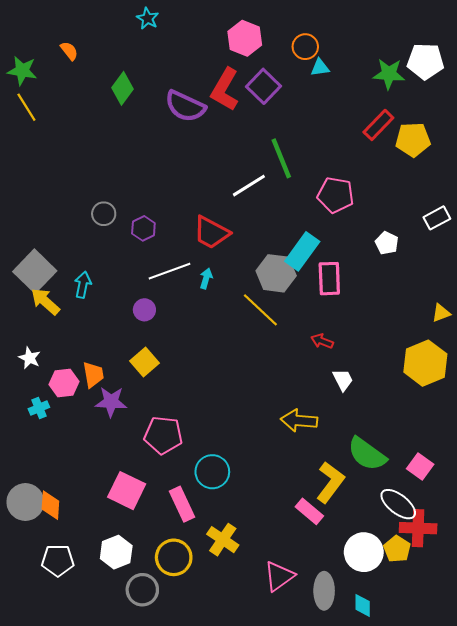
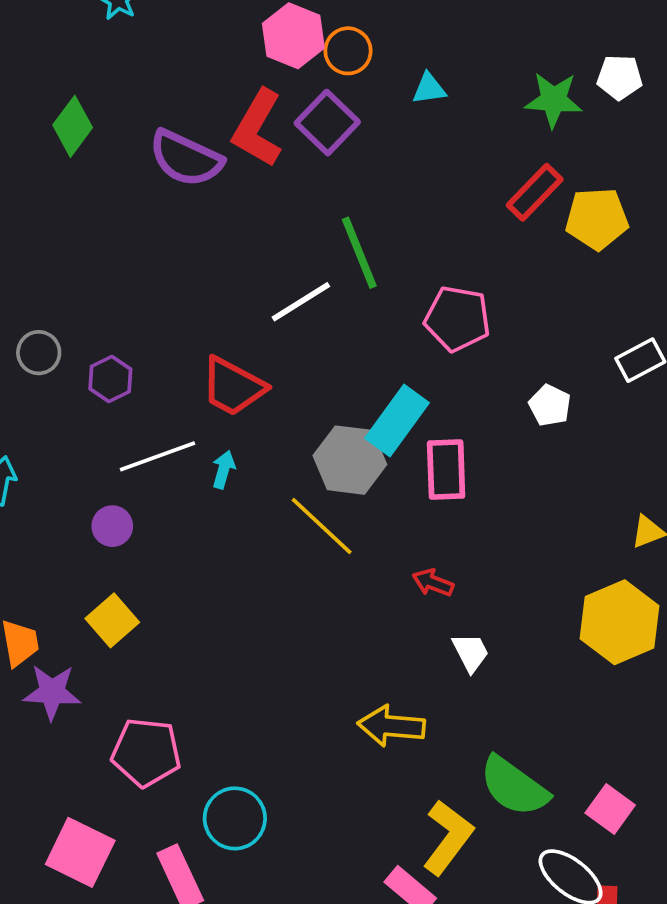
orange circle: (305, 47) -> (348, 51), moved
white pentagon: (425, 61) -> (620, 77), size x0.7

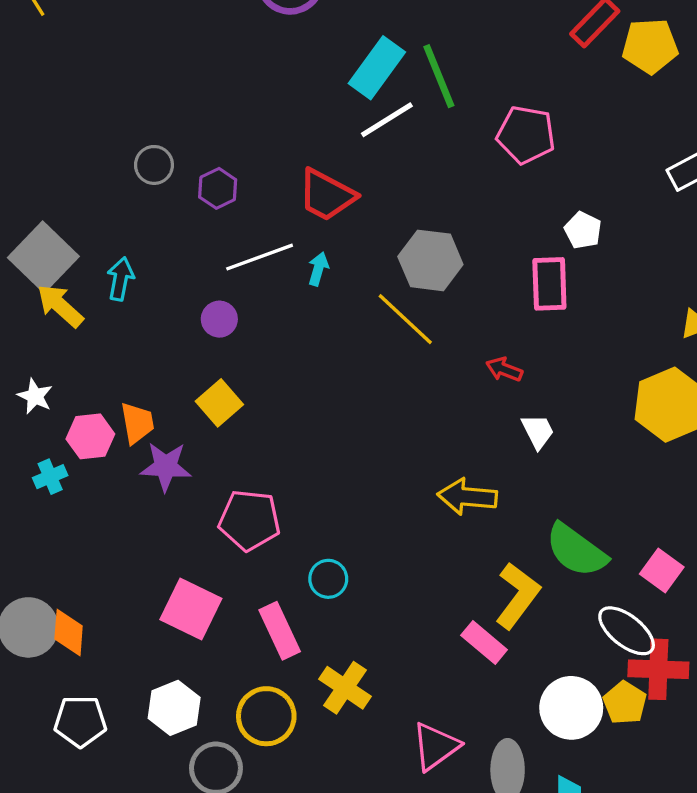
white pentagon: (550, 405) -> (583, 230), moved
cyan rectangle: (397, 420) -> (377, 68), moved
pink rectangle: (446, 470) -> (549, 284), moved
cyan circle: (235, 818) -> (328, 579), size x0.7

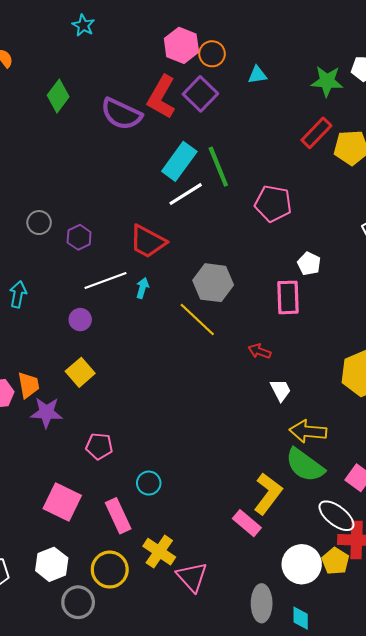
yellow arrow: (467, 497) -> (308, 431), moved
pink pentagon: (249, 520) -> (99, 446), size x0.7
pink triangle: (436, 746) -> (192, 577), moved, turned -36

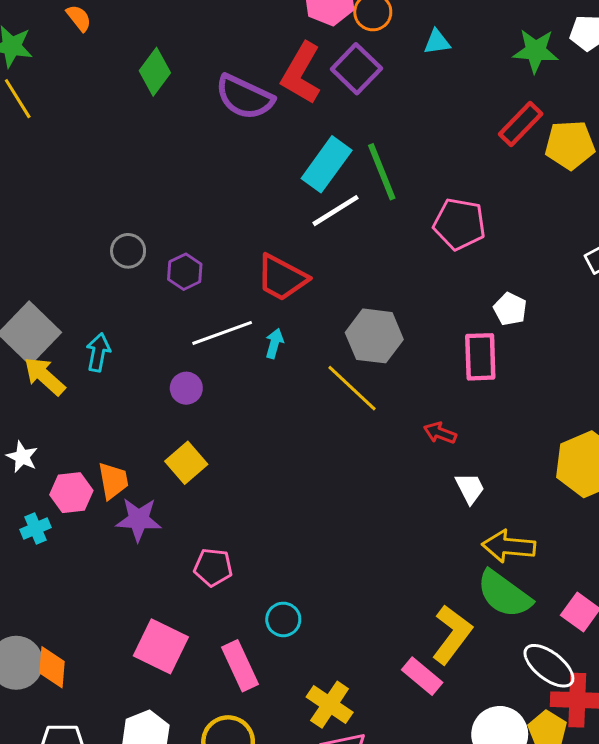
yellow cross: (159, 552) -> (330, 705), moved

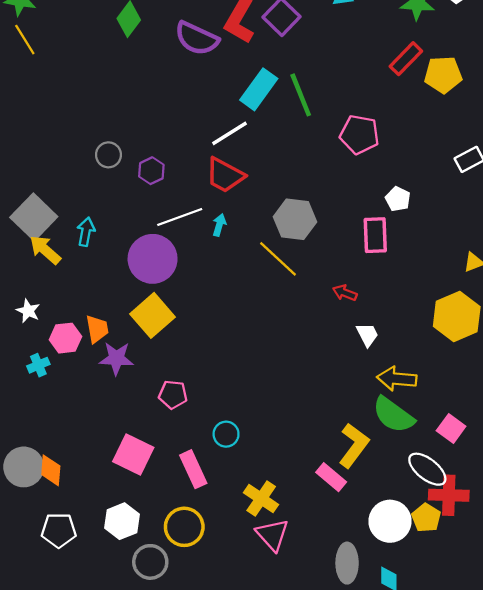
white line: (336, 211) -> (229, 133), moved
purple circle: (186, 388) -> (153, 259), size x2.0
yellow square: (186, 463) -> (153, 315), size x1.4

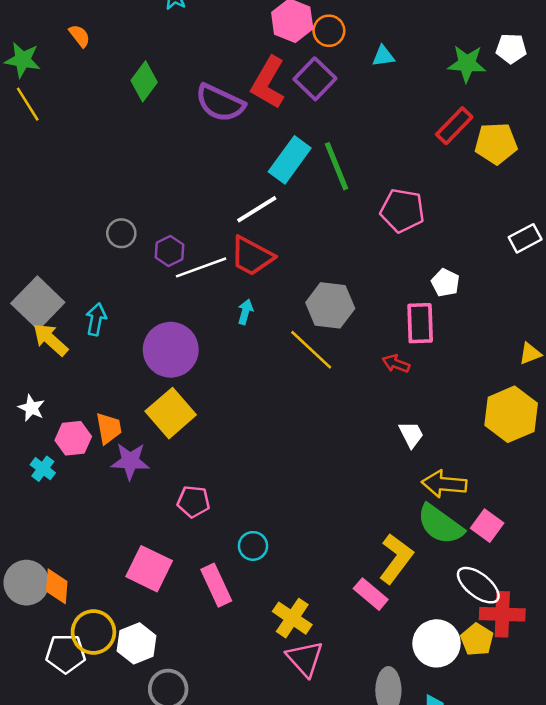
white line: (180, 217) -> (201, 267), moved
red arrow: (345, 293) -> (396, 364), moved
cyan cross: (38, 365) -> (43, 469), turned -30
pink square: (451, 428) -> (487, 526), moved
yellow circle: (184, 527) -> (93, 632), moved

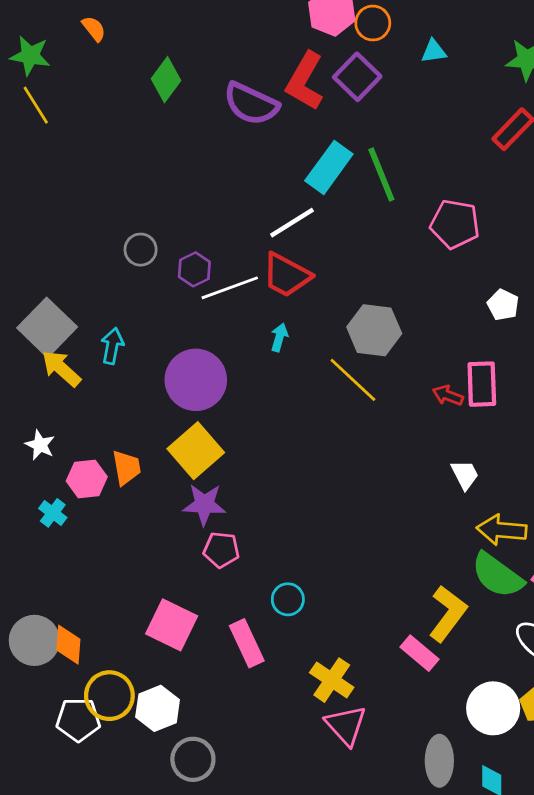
pink rectangle: (420, 323) -> (482, 384), moved
purple star: (130, 461) -> (204, 504), moved

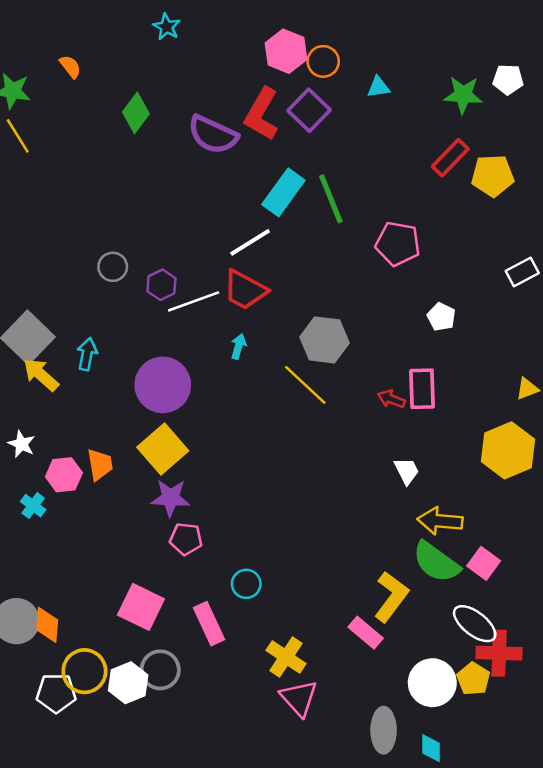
gray circle: (193, 759) -> (160, 670), moved

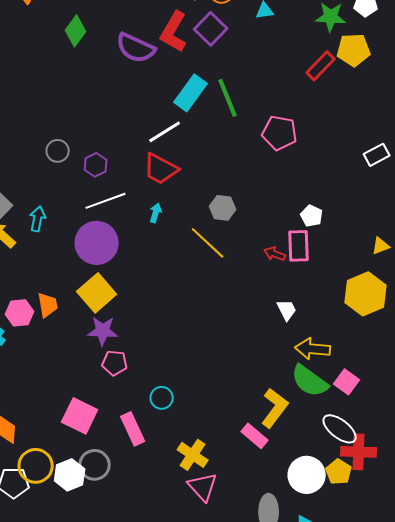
yellow pentagon: (493, 176) -> (354, 50), moved
white line: (194, 301) -> (106, 201), moved
white pentagon: (441, 317) -> (312, 216), moved
gray hexagon: (324, 340) -> (223, 208), size x0.7

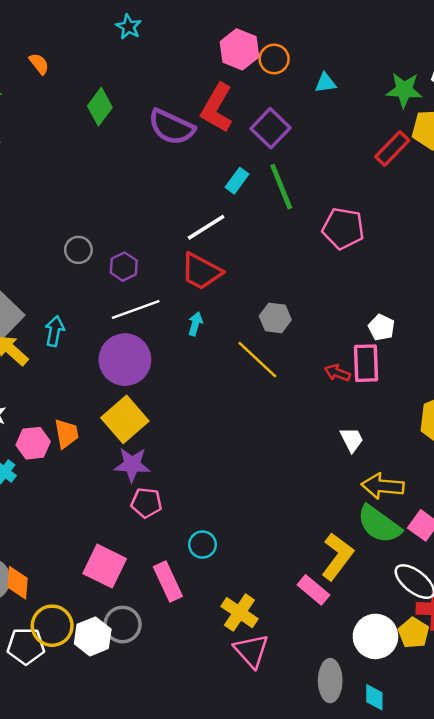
purple square: (211, 29) -> (270, 128), moved
cyan rectangle: (191, 93) -> (237, 181), size x0.6

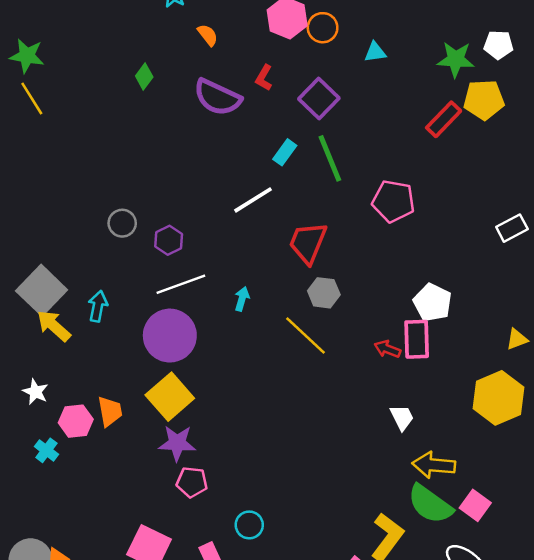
orange semicircle: (39, 64) -> (208, 35), moved
green diamond: (100, 107) -> (144, 77), size x0.7
red L-shape: (217, 108) -> (264, 78), size x0.5
red trapezoid: (201, 271) -> (308, 243), moved, turned 84
white pentagon: (381, 327) -> (433, 303), size x1.4

